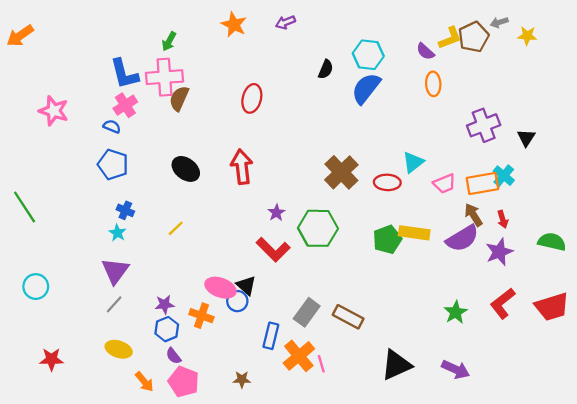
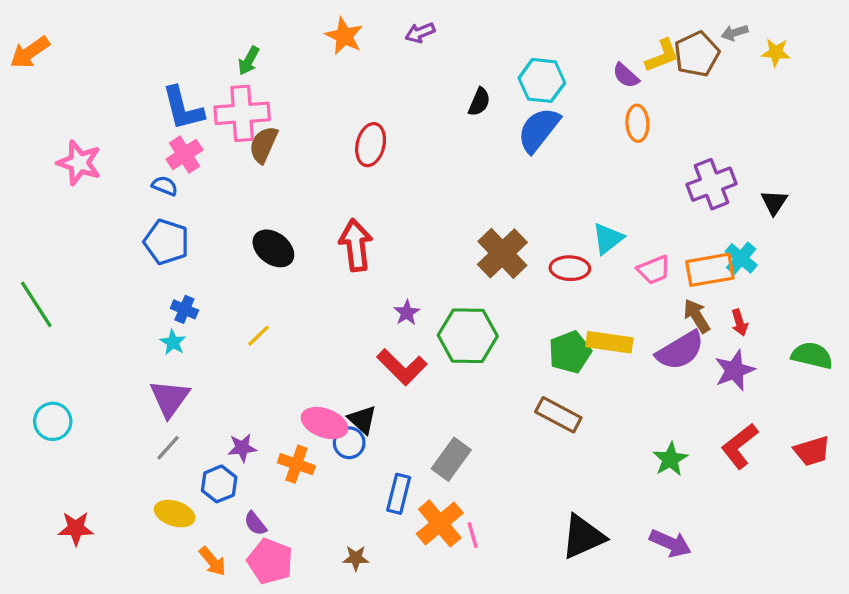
red trapezoid: (552, 307) -> (812, 451), size x0.7
brown rectangle: (348, 317) -> (558, 415), moved
blue hexagon: (167, 329) -> (219, 484), moved

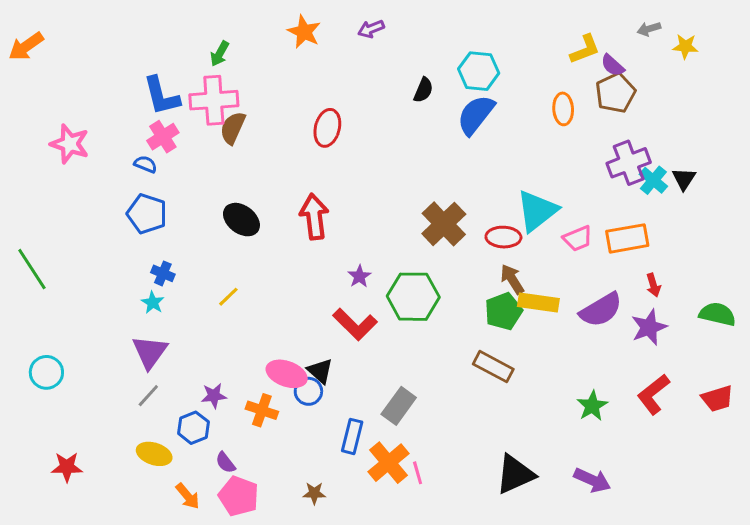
brown pentagon: (697, 54) -> (616, 93), moved
purple semicircle: (626, 75) -> (613, 65), moved
cyan triangle: (608, 239) -> (537, 211), size x1.5
cyan cross: (741, 258) -> (653, 180), moved
brown arrow: (697, 316) -> (512, 279), moved

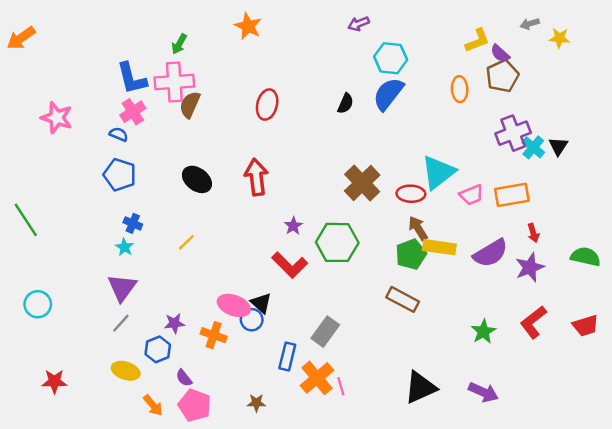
purple arrow: (371, 29) -> (359, 24), moved
black semicircle: (423, 90) -> (346, 103), moved

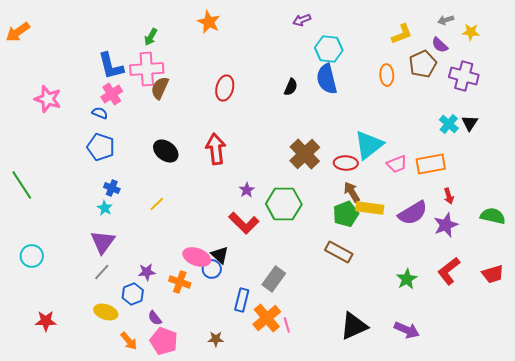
purple semicircle: (500, 53) -> (440, 45), moved
blue semicircle: (388, 94) -> (327, 79), turned -52
purple cross: (513, 133) -> (464, 76), moved, turned 36

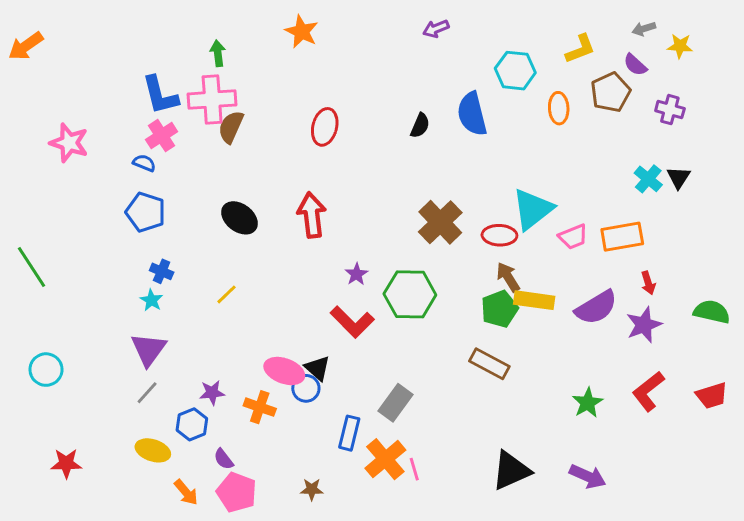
green arrow: (151, 37) -> (218, 53), turned 144
cyan hexagon: (329, 49) -> (515, 71), moved
purple cross: (464, 76) -> (670, 110), size x0.7

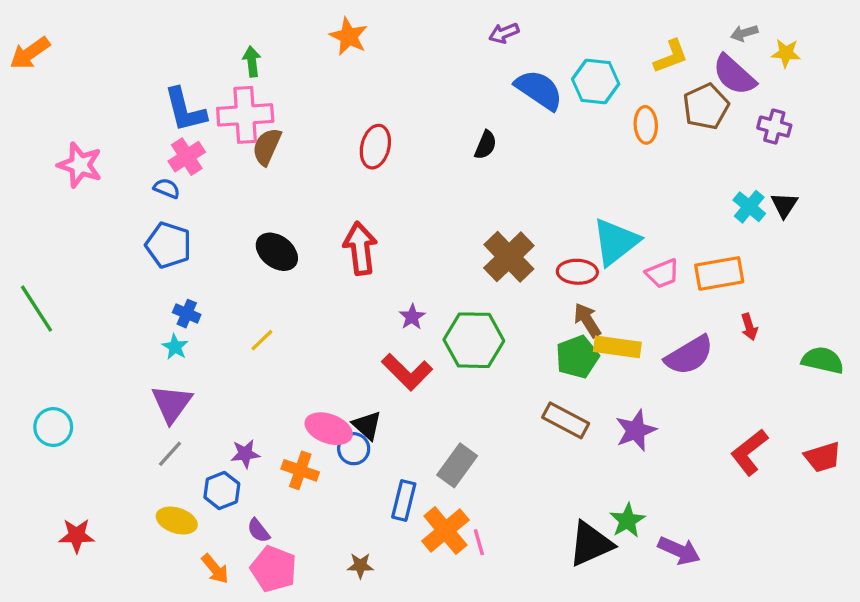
purple semicircle: (635, 65) -> (734, 75), size x1.6
blue semicircle: (472, 114) -> (539, 90), moved, turned 138
purple star: (644, 325) -> (636, 430), moved
green star: (588, 403) -> (627, 520), moved

